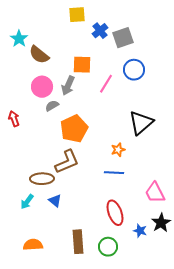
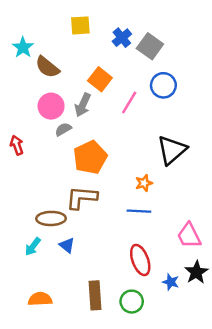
yellow square: (77, 15) -> (80, 25), moved
gray square: (123, 38) -> (150, 46), turned -35
orange square: (82, 65) -> (100, 79), turned 36
brown L-shape: (67, 162) -> (82, 198), turned -152

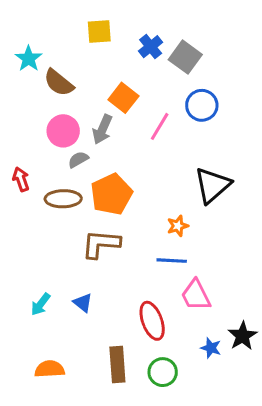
brown ellipse: (51, 218) -> (63, 199), moved
pink trapezoid: (189, 236) -> (196, 295), moved
red ellipse: (140, 260) -> (152, 321), moved

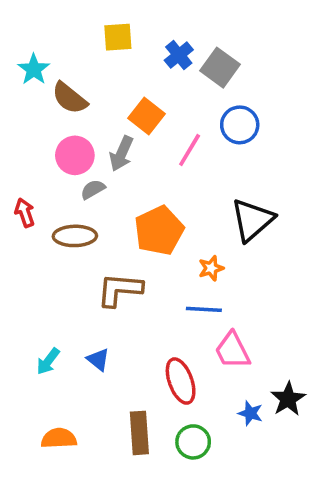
orange pentagon: (111, 194) -> (159, 231), moved

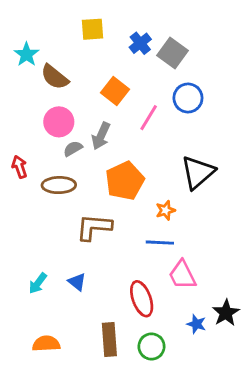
gray arrow: (121, 154) -> (101, 136), moved

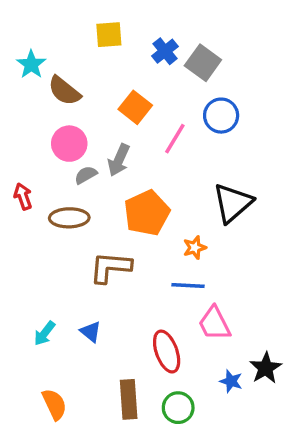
orange semicircle: (46, 344) -> (54, 404), turned 68

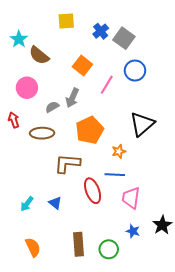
pink circle: (69, 144) -> (27, 88), moved
pink trapezoid: (214, 323) -> (131, 198), turned 35
red ellipse: (167, 352) -> (93, 191), moved
blue star: (231, 381) -> (133, 231), moved

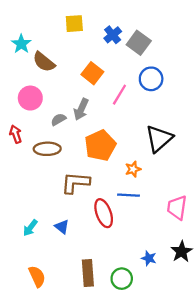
pink trapezoid: (131, 198) -> (177, 208), moved

